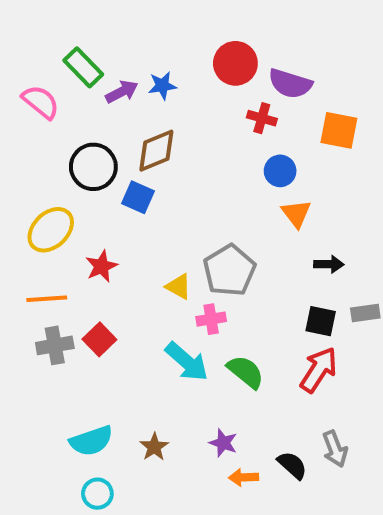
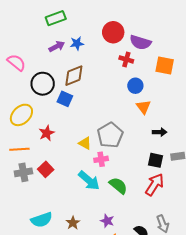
green rectangle: (83, 67) -> (56, 18), moved, turned -66
pink semicircle: (41, 102) -> (16, 63), moved

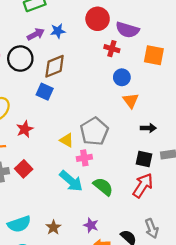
black circle: (43, 84) -> (20, 59), moved

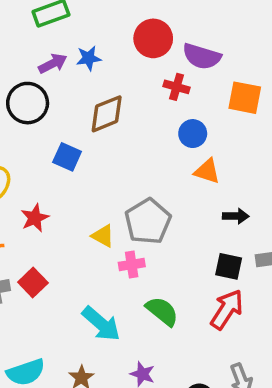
brown diamond: (55, 66) -> (107, 114), moved
orange triangle: (131, 100) -> (207, 171), turned -35
cyan arrow: (71, 181) -> (101, 324), moved

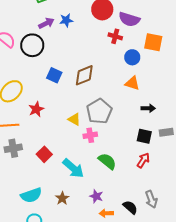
brown diamond: (107, 114) -> (84, 75), moved
blue circle: (193, 134) -> (132, 57), moved
red square: (33, 283) -> (44, 154), moved
red arrow: (227, 309) -> (143, 160), size x0.7

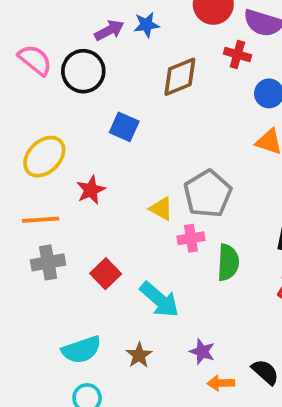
brown diamond: (84, 75) -> (180, 77), moved
green semicircle: (107, 161) -> (228, 262), moved, turned 54

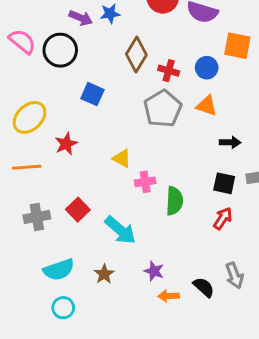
purple arrow: (109, 30) -> (81, 18), turned 50
red cross: (237, 54) -> (169, 71), moved
brown diamond: (180, 77) -> (136, 55), turned -36
gray pentagon: (208, 194) -> (163, 109), moved
gray cross: (48, 262) -> (37, 217), moved

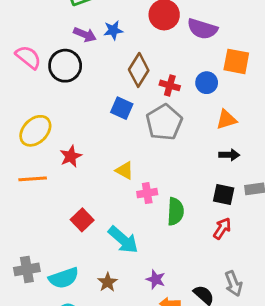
blue square: (92, 94) -> (122, 108), moved
orange triangle: (207, 106) -> (226, 119), moved, turned -35
gray cross: (37, 217) -> (27, 269), moved

